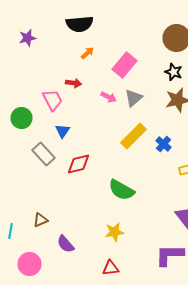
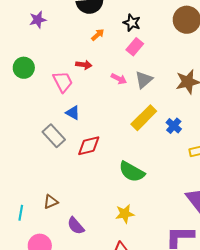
pink rectangle: (124, 65) -> (135, 47), size x0.7
black star: (174, 72) -> (132, 23), moved
green circle: (22, 118) -> (24, 68), moved
blue triangle: (62, 131) -> (73, 113), turned -35

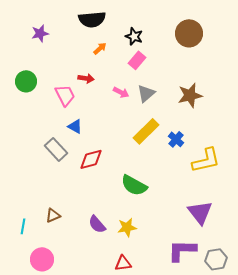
purple semicircle: (76, 226) -> (97, 224), moved

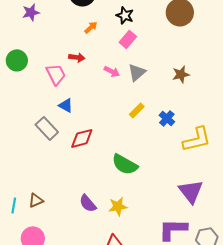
brown star: (190, 95) -> (181, 74), size x0.7
yellow rectangle: (146, 131) -> (137, 110), size x0.6
brown triangle: (53, 215) -> (36, 200), moved

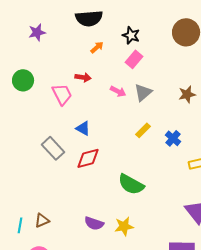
blue triangle: (66, 105) -> (83, 128), moved
purple semicircle: (88, 203) -> (94, 223), turned -30

